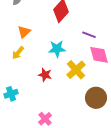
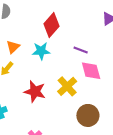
cyan star: (57, 49) -> (41, 51), moved
red star: (45, 75) -> (35, 92), size x1.5

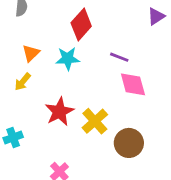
yellow cross: (67, 86) -> (95, 121), moved
red star: (35, 92) -> (59, 112), turned 30

